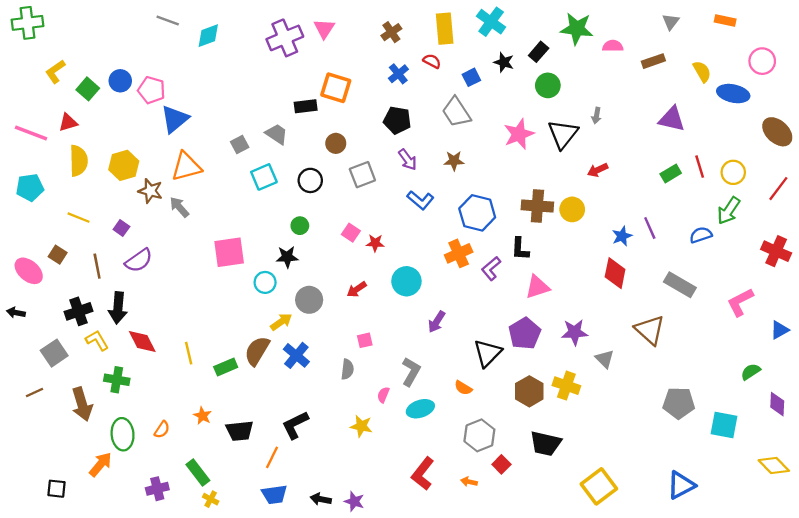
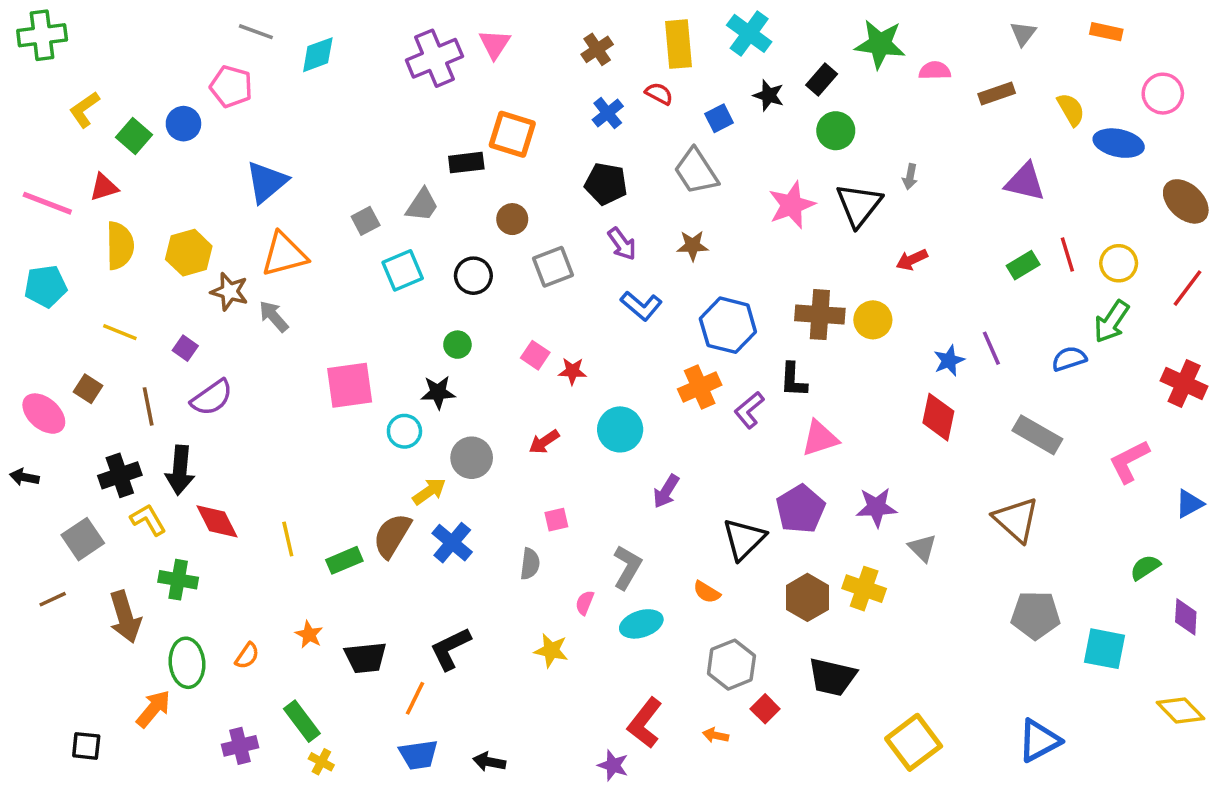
pink pentagon: (152, 90) -> (231, 87), moved
gray trapezoid: (277, 134) -> (422, 205), turned 90
brown triangle: (650, 330) -> (1016, 520), moved
purple star: (354, 501) -> (613, 765), moved

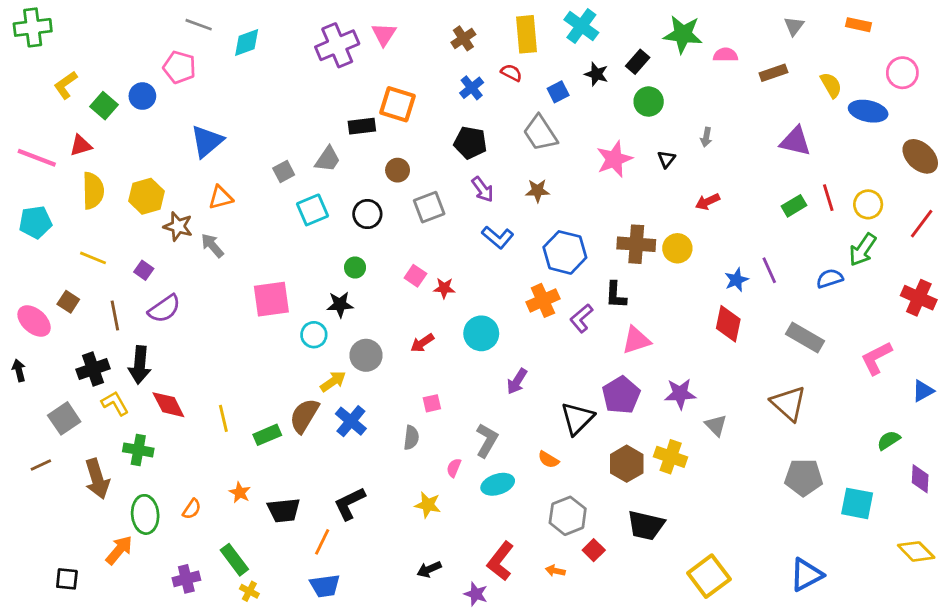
black triangle: (859, 205) -> (666, 159), size x0.5
orange triangle: (284, 254) -> (221, 198), size x0.7
black arrow: (24, 477) -> (19, 370), turned 65
black arrow: (489, 762) -> (429, 569), moved, turned -35

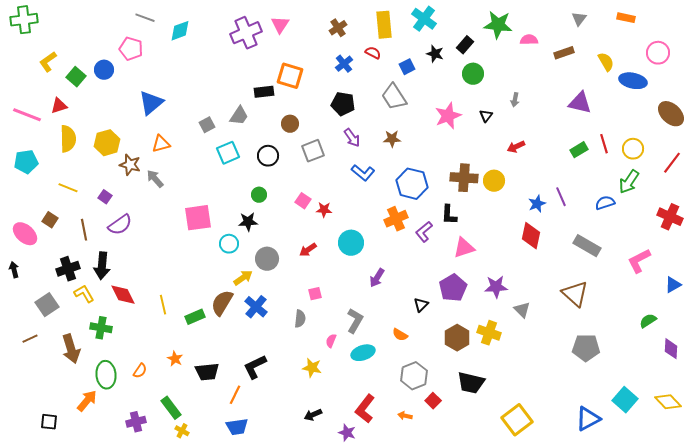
black triangle: (577, 418) -> (421, 305), size x0.6
cyan square: (857, 503) -> (625, 400), moved, turned 30

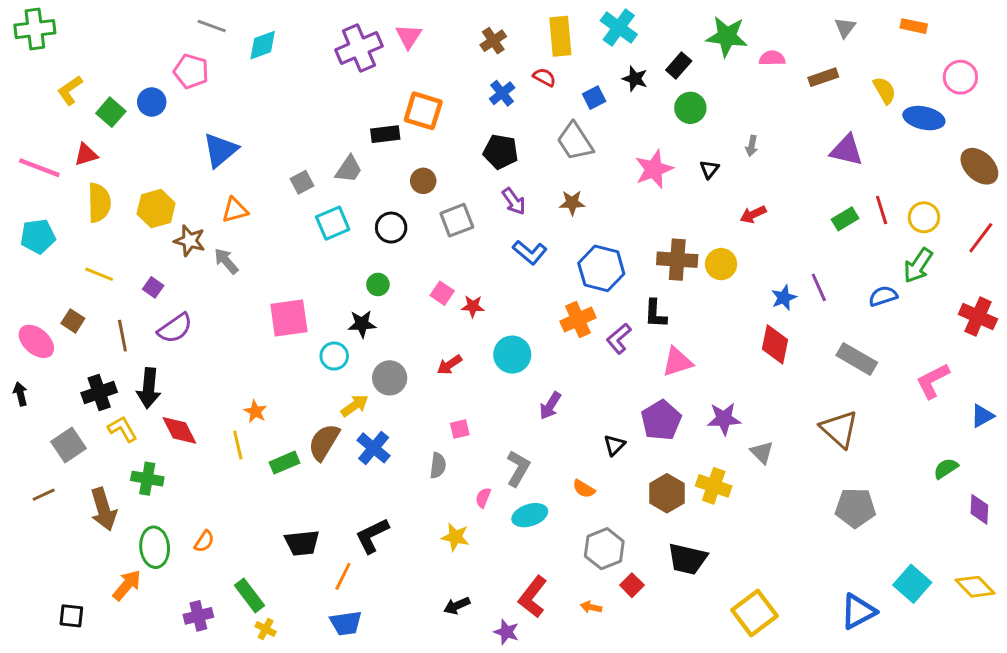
orange star: (175, 359) -> (255, 411), moved

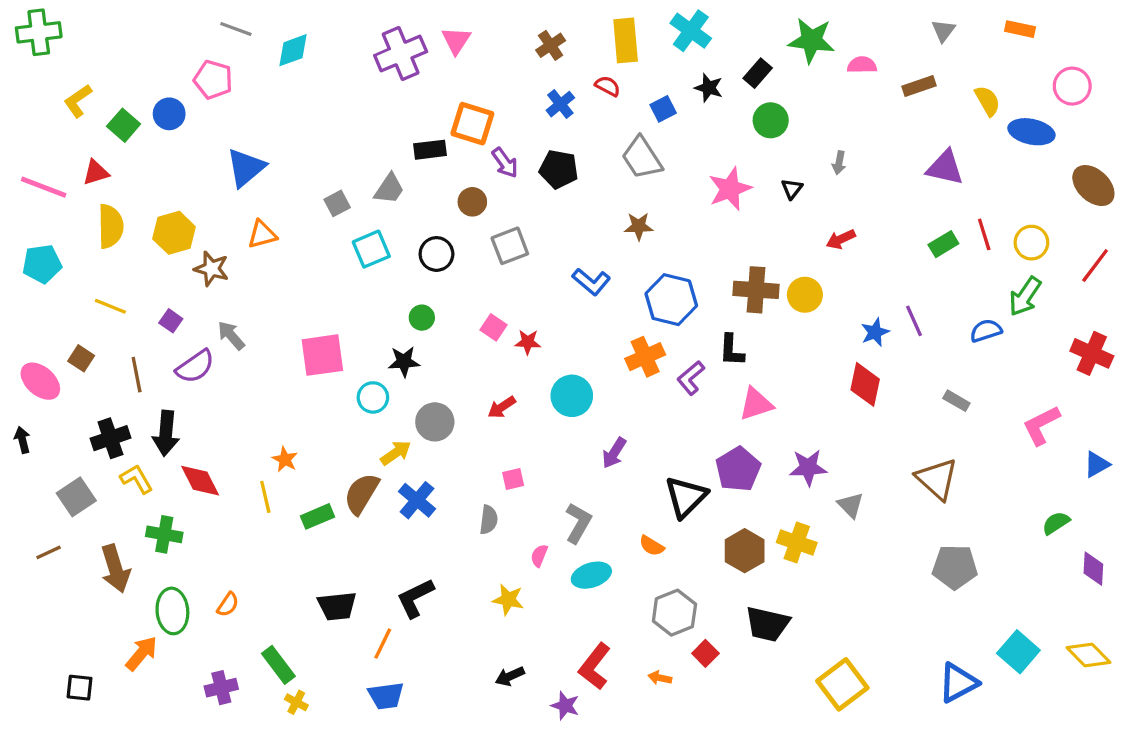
purple arrow: (514, 201) -> (505, 163), moved
gray arrow: (226, 261) -> (231, 336), moved
gray rectangle: (857, 359) -> (956, 401), size x0.6
black triangle: (614, 445) -> (686, 497), size x1.8

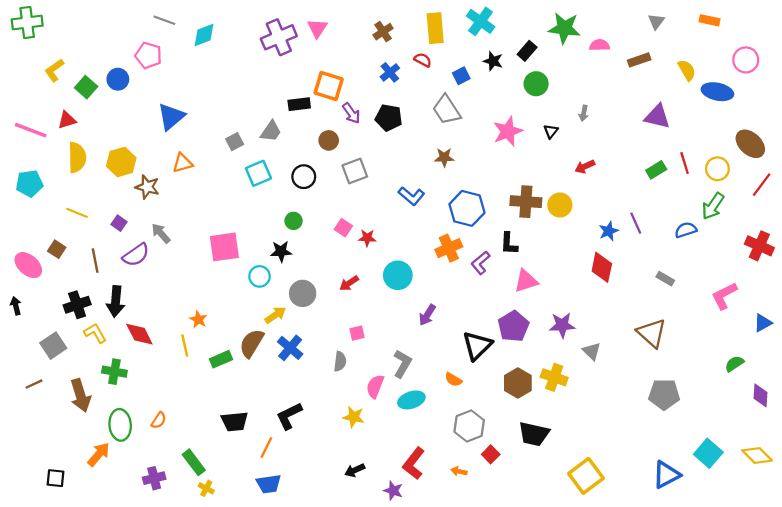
brown ellipse: (1093, 186) -> (750, 144), moved
pink semicircle: (539, 556) -> (375, 386), size x1.5

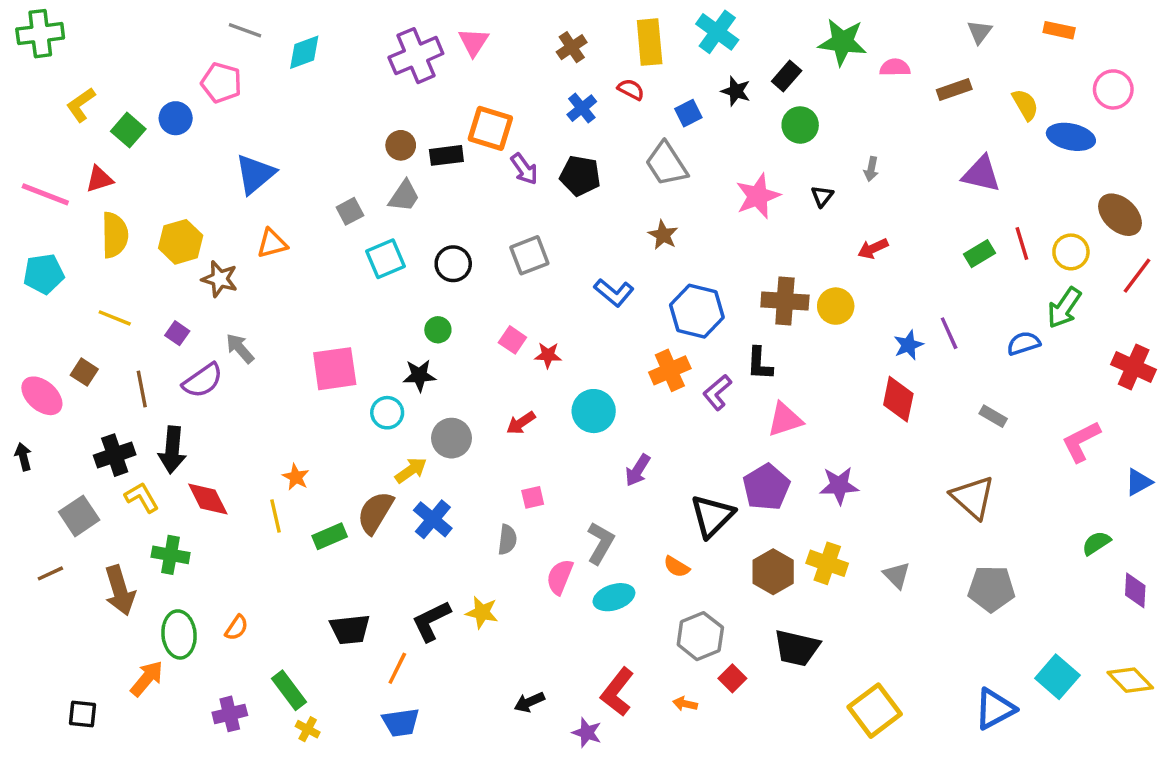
brown circle: (329, 140) -> (401, 145), moved
brown star: (444, 157) -> (663, 235), turned 30
gray triangle: (592, 351) -> (897, 575), moved
yellow star: (354, 417) -> (482, 612), moved

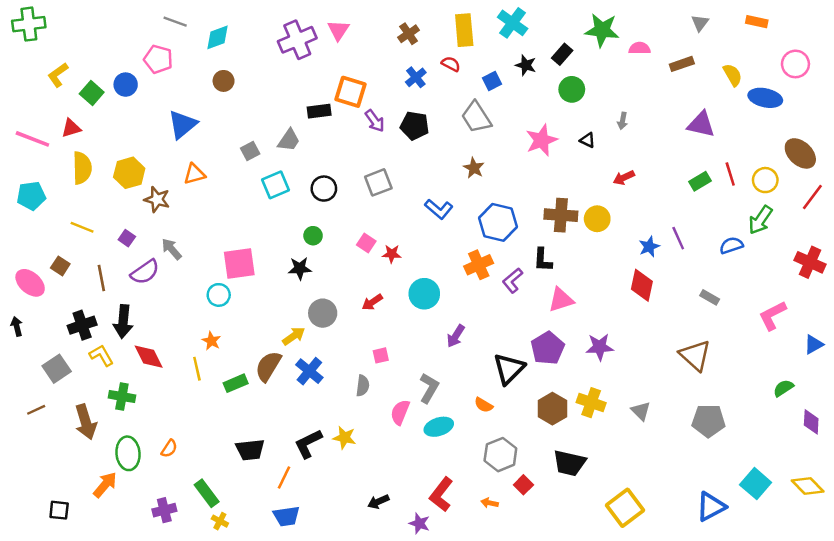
brown circle: (401, 145) -> (224, 81), moved
black triangle: (822, 196) -> (587, 140), turned -42
cyan circle: (387, 413) -> (219, 295), moved

